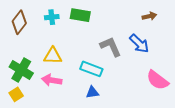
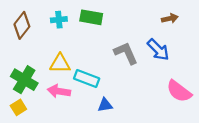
cyan rectangle: (91, 69) -> (87, 79), moved

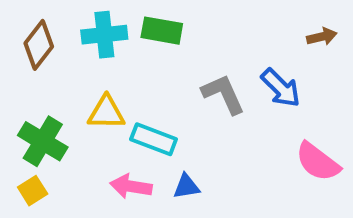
brown arrow: (170, 18) -> (322, 37), moved
cyan cross: (59, 20) -> (104, 35), size x1.5
pink arrow: (59, 91) -> (131, 186), moved

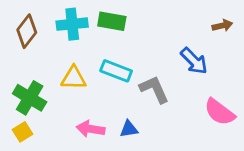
gray L-shape: (223, 94) -> (154, 89), moved
cyan rectangle: (154, 139) -> (116, 71), moved

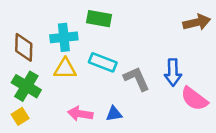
cyan cross: (72, 24) -> (64, 37), moved
brown arrow: (222, 26) -> (197, 22), size x1.5
brown diamond: (27, 31) -> (24, 47), moved, turned -36
blue arrow: (194, 61) -> (173, 72), moved, turned 44

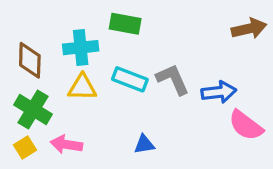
blue arrow: (173, 72) -> (219, 92), turned -96
gray L-shape: (137, 79) -> (173, 79), moved
pink arrow: (80, 114) -> (66, 144), moved

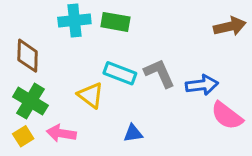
cyan cross: (81, 48) -> (74, 20), moved
yellow triangle: (82, 87) -> (91, 95), moved, turned 36

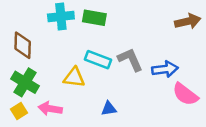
yellow triangle: (91, 95) -> (74, 78), turned -30

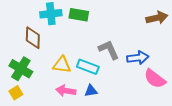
brown diamond: (23, 45) -> (33, 38), moved
cyan rectangle: (98, 60) -> (88, 67), moved
pink arrow: (50, 109) -> (66, 91), moved

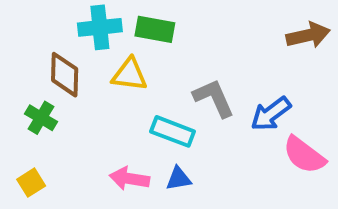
blue arrow: (138, 58) -> (271, 114), turned 150
yellow triangle: (62, 65) -> (129, 75), moved
green cross: (21, 69) -> (41, 118), moved, size x0.7

